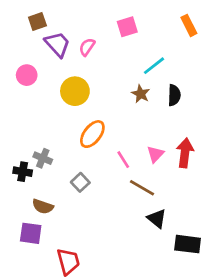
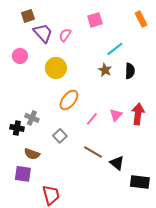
pink line: (123, 160) -> (92, 119), turned 72
brown line: (142, 188) -> (93, 152), moved

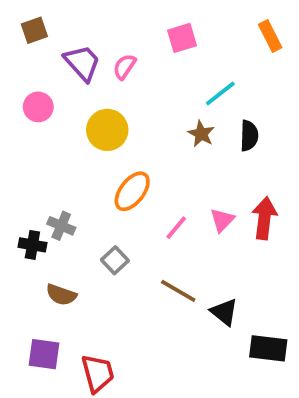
brown square: (28, 16) -> (34, 30), moved
purple square: (23, 174) -> (44, 354), moved

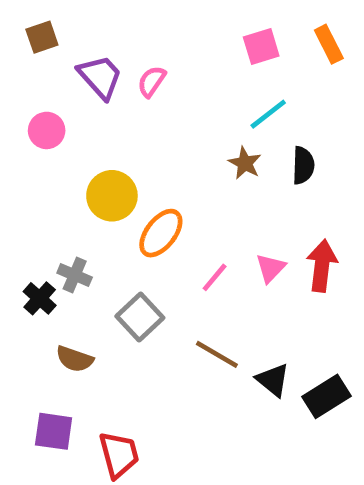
pink square: (182, 38) -> (261, 46), moved
yellow circle: (107, 130) -> (112, 196), moved
black cross: (32, 245) -> (40, 298), turned 32
gray square: (115, 260) -> (140, 317), size x1.4
black rectangle: (268, 348) -> (326, 396), moved, turned -39

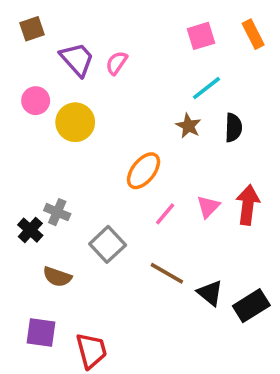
yellow circle: (112, 196) -> (75, 122), moved
orange ellipse: (161, 233) -> (144, 171), moved

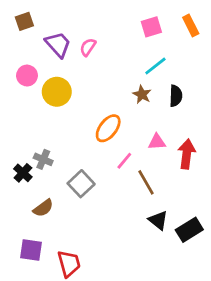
pink triangle: (208, 207) -> (157, 142), moved, turned 42
brown line: (167, 273) -> (146, 182), moved, turned 30
brown semicircle: (57, 277) -> (43, 208), turned -55

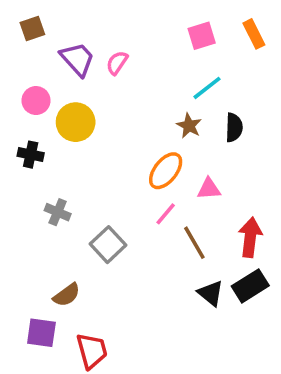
orange ellipse: (108, 128) -> (166, 171), moved
red arrow: (187, 154) -> (250, 237), moved
black cross: (23, 173) -> (31, 155), moved, turned -30
brown semicircle: (43, 208) -> (67, 295), moved
black rectangle: (189, 230) -> (250, 286), moved

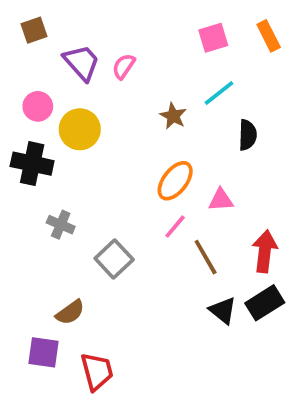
brown star: (189, 126) -> (173, 116), moved
black cross: (31, 155) -> (32, 164), size x1.5

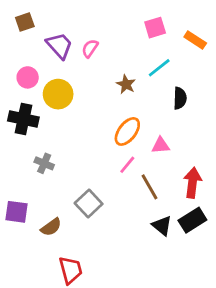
orange rectangle: (269, 36) -> (195, 40), moved, turned -30
gray square: (114, 259) -> (89, 204), moved
purple square: (44, 352) -> (17, 212), moved

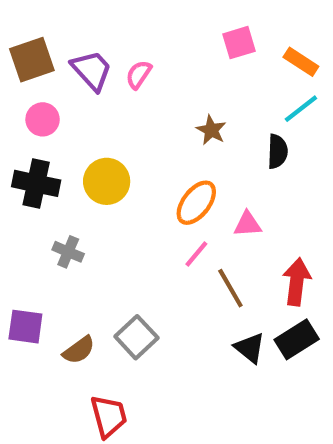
brown square: (25, 22) -> (32, 60), moved, size x1.5
cyan line: (159, 68) -> (301, 109), moved
brown star: (126, 84) -> (211, 130), moved
yellow circle: (58, 94) -> (107, 181), moved
gray square: (89, 204) -> (136, 337), moved

